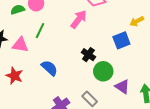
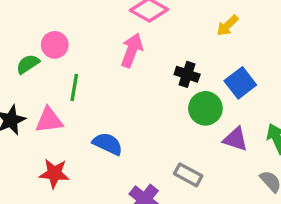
blue square: (121, 40) -> (240, 83), moved
black cross: (88, 55) -> (187, 74), moved
green circle: (103, 71) -> (205, 108), moved

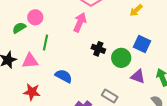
black cross: (187, 74) -> (98, 49), moved
blue square: (240, 83) -> (142, 44), turned -30

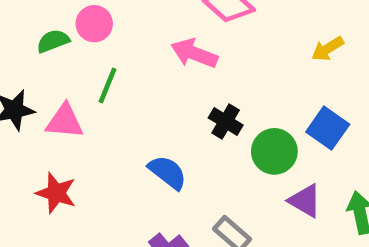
pink arrow: (80, 22) -> (194, 53), turned -102
blue semicircle: (64, 76) -> (168, 172), moved

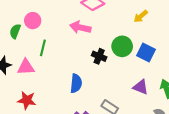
green semicircle: (53, 41) -> (15, 31), turned -40
green circle: (274, 151) -> (122, 46), moved
blue semicircle: (168, 172) -> (76, 83), turned 66

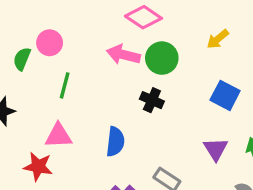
green circle: (122, 46) -> (162, 58), moved
pink triangle: (26, 67) -> (58, 136), moved
purple triangle: (141, 87) -> (216, 149), turned 35

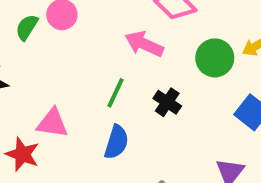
green circle: (162, 58) -> (215, 58), moved
green line: (65, 85) -> (116, 93), moved

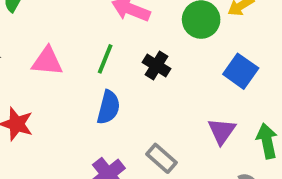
pink triangle: (52, 123) -> (47, 61), moved

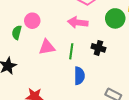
pink triangle: (47, 61) -> (47, 47), moved

